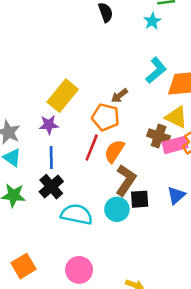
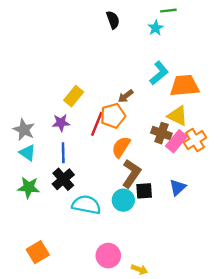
yellow rectangle: (63, 96) -> (74, 96), size x0.7
orange pentagon: (106, 117) -> (113, 116), turned -30
pink rectangle: (175, 145) -> (176, 141), turned -35
red line: (92, 147) -> (97, 124), moved
pink circle: (79, 270) -> (108, 256), moved

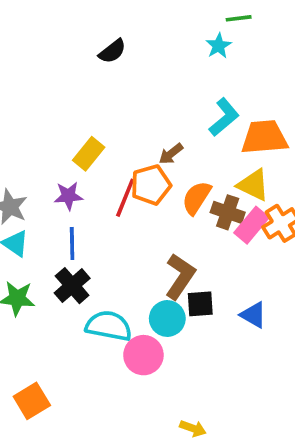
black semicircle: (113, 20) -> (112, 51), moved, turned 72
orange semicircle: (121, 147) -> (197, 198), moved
blue triangle: (178, 187) -> (253, 315), moved, turned -48
pink circle: (108, 256) -> (143, 355), moved

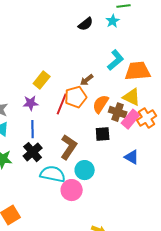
black semicircle: (112, 51) -> (86, 24), moved
brown L-shape: (180, 276) -> (69, 147), moved
black square: (200, 304) -> (103, 134), moved
blue triangle: (253, 315) -> (132, 157), moved

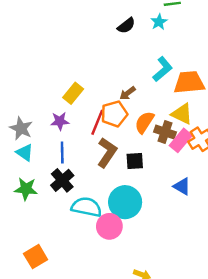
black square: (103, 134) -> (135, 161), moved
brown L-shape: (69, 147) -> (107, 153), moved
cyan circle: (85, 170) -> (125, 202), size x1.4

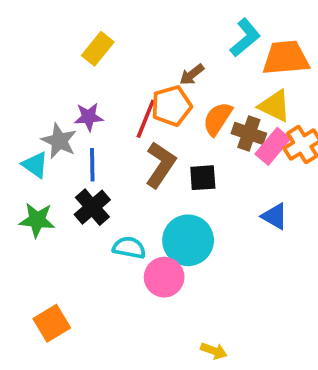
yellow rectangle: (73, 93) -> (98, 49), moved
gray star: (21, 128) -> (59, 141), moved
cyan semicircle: (86, 207) -> (129, 248), size x0.7

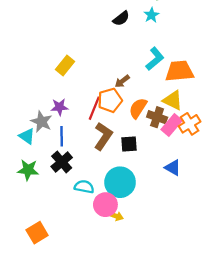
yellow arrow: (214, 351) -> (116, 216), moved

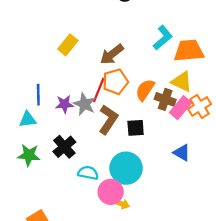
brown arrow: (122, 81) -> (112, 54), moved, size x1.5
purple star: (59, 107) -> (64, 104), moved
gray star: (42, 122) -> (85, 104), moved
cyan triangle: (27, 136) -> (28, 120), turned -42
blue line: (62, 136) -> (38, 95), moved

